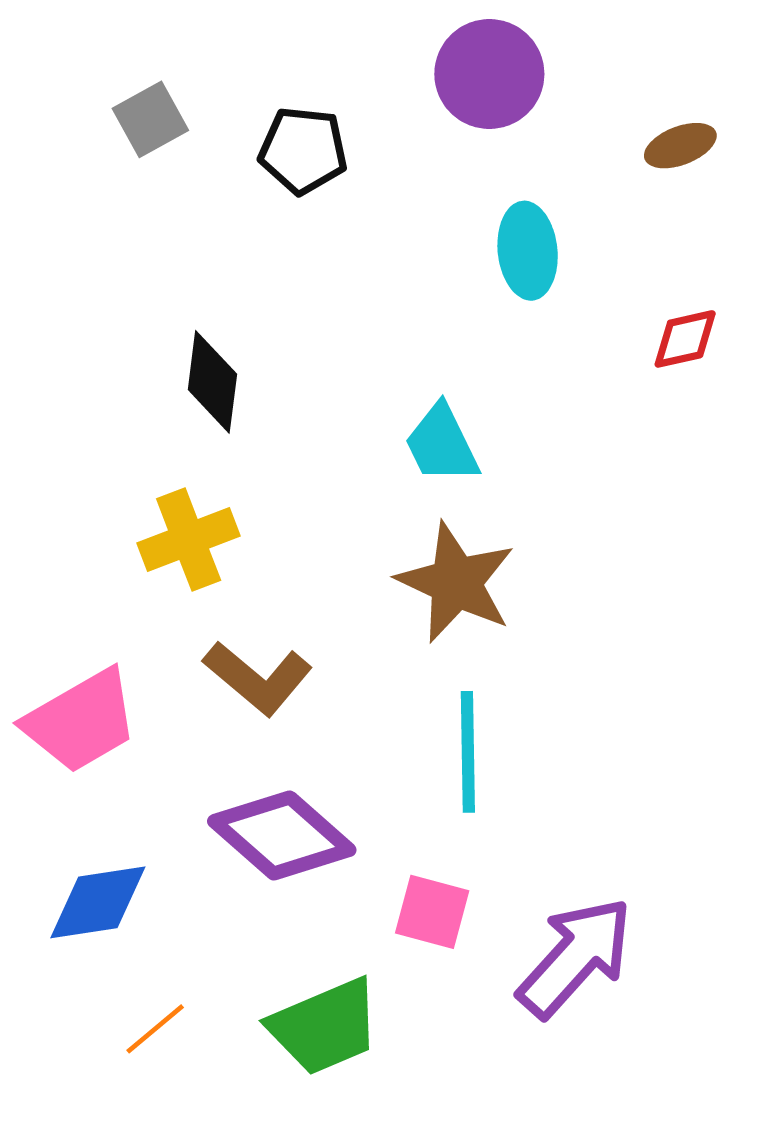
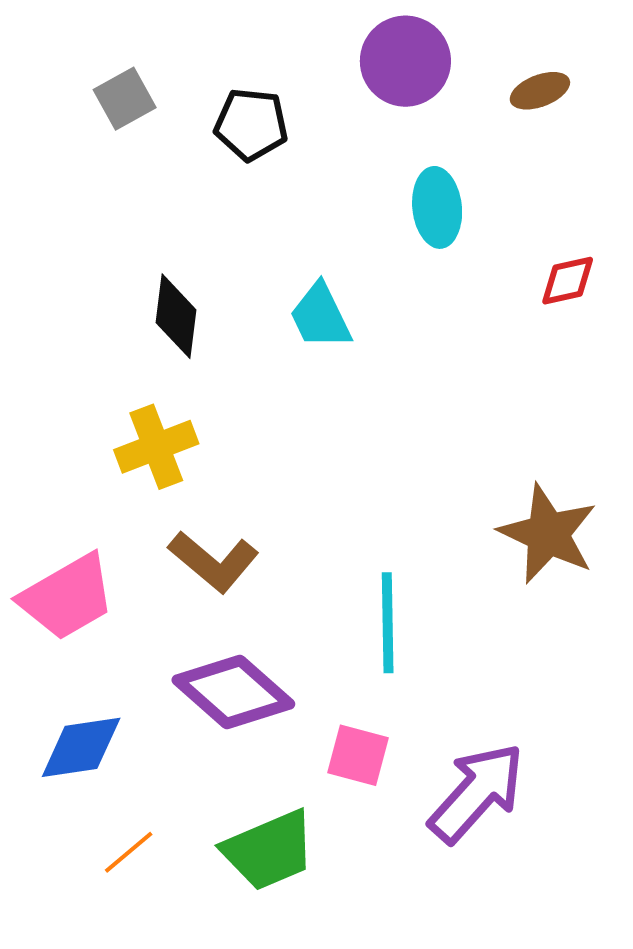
brown ellipse: (680, 146) -> (540, 91), moved
cyan trapezoid: (442, 444) -> (320, 316), moved
brown star: (456, 582) -> (548, 534), moved

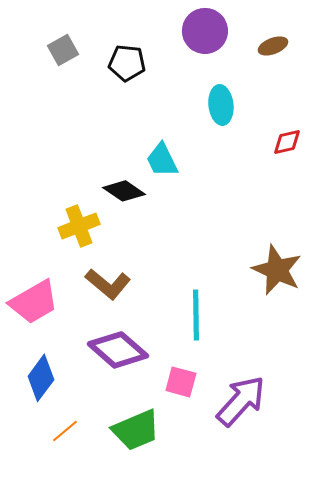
black diamond: (176, 316) -> (124, 191), moved, turned -63
blue diamond: (81, 747) -> (41, 378), turned -45

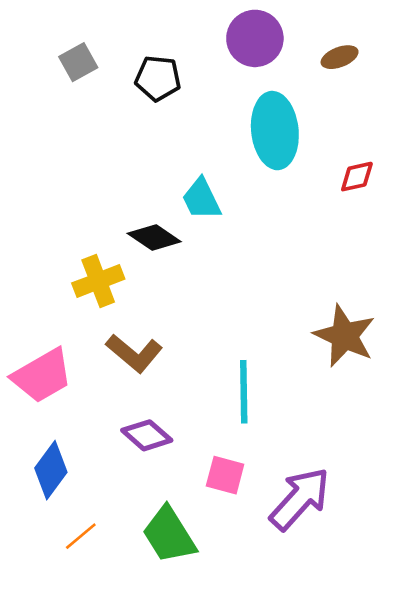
cyan ellipse: (221, 105) -> (275, 131), size x1.5
purple diamond: (118, 350) -> (147, 435), size x0.7
green trapezoid: (136, 430) -> (169, 535), turned 81

